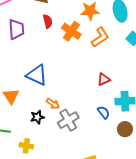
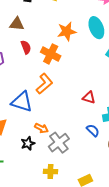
orange L-shape: (100, 37) -> (44, 84), moved
red triangle: (104, 79) -> (89, 98), turned 48
yellow cross: (26, 146) -> (50, 171), moved

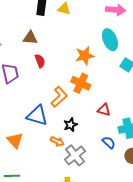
orange star: (67, 31) -> (85, 56), moved
orange cross: (51, 54) -> (81, 83), moved
black star: (28, 143) -> (70, 125), moved

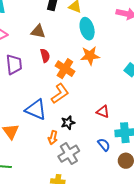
cyan ellipse: (110, 40) -> (87, 29), moved
orange cross: (81, 83) -> (65, 69), moved
orange arrow: (57, 141) -> (53, 138), turned 72

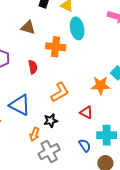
red semicircle: (45, 56) -> (33, 67), moved
orange star: (90, 56) -> (101, 85), moved
orange cross: (65, 69) -> (56, 47), moved, turned -30
orange L-shape: (60, 94) -> (60, 92), moved

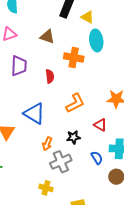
black star: (51, 121) -> (73, 137), moved

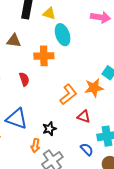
orange L-shape: (75, 103) -> (68, 94), moved
black star: (73, 137) -> (49, 129), moved

